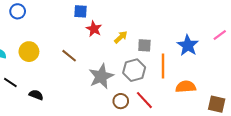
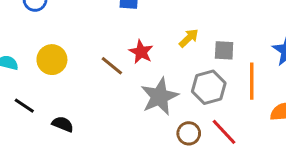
red star: (94, 29) -> (141, 52), moved

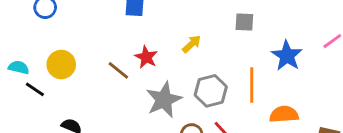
gray square: (224, 50) -> (244, 22), moved
black line: (24, 106) -> (35, 89), moved

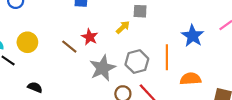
gray square: (244, 22) -> (140, 11), moved

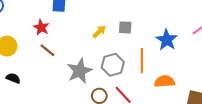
gray square: (140, 11) -> (125, 27), moved
red star: (90, 37) -> (41, 27), moved
black semicircle: (35, 87) -> (13, 78), moved

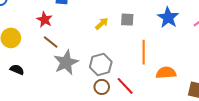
blue star: (167, 40) -> (168, 18), moved
gray hexagon: (113, 65) -> (101, 64), moved
gray star: (80, 71) -> (66, 62), moved

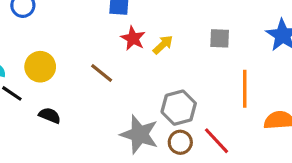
red star: (45, 20) -> (133, 38), moved
yellow arrow: (102, 24) -> (163, 45), moved
gray star: (66, 62) -> (139, 134), moved, turned -30

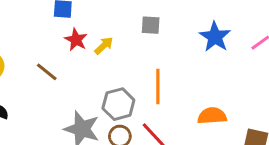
gray square: (220, 38) -> (151, 25), moved
orange line: (245, 89) -> (158, 87), moved

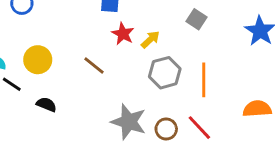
gray square: (151, 25) -> (197, 19), turned 30
gray hexagon: (118, 104) -> (165, 73), moved

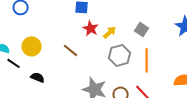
gray square: (197, 19) -> (142, 29), moved

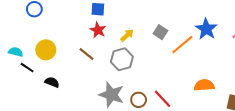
red star: (91, 28) -> (98, 30), moved
gray hexagon: (120, 55) -> (122, 59), moved
orange line: (147, 60) -> (182, 45), moved, turned 50

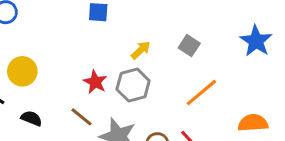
red star: (98, 30) -> (95, 82), moved
orange line: (182, 45) -> (201, 93), moved
brown line: (86, 54) -> (81, 117), moved

